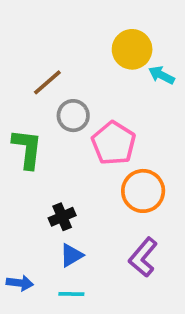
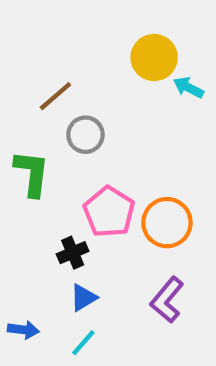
pink pentagon: (114, 143) -> (109, 212), moved
cyan line: (71, 294) -> (83, 343), turned -50

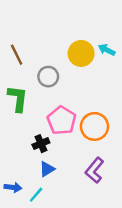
yellow circle: (154, 57) -> (81, 53), moved
brown line: (55, 96) -> (17, 55), moved, turned -75
cyan line: (83, 343) -> (36, 195), moved

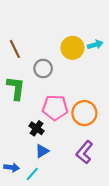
cyan arrow: (107, 50) -> (95, 45), turned 136
pink pentagon: (62, 120) -> (55, 108), turned -30
black cross: (41, 144) -> (37, 128), turned -32

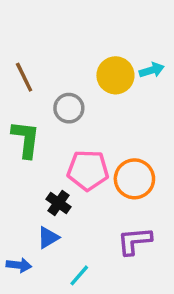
blue triangle: (42, 151) -> (48, 238), moved
purple L-shape: (84, 152) -> (134, 241), turned 45
cyan line: (32, 174) -> (79, 275), moved

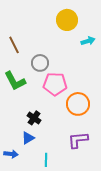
yellow circle: (115, 75) -> (67, 20), moved
green L-shape: (26, 139) -> (15, 81), turned 145
pink pentagon: (88, 170) -> (55, 84), moved
cyan line: (79, 275) -> (46, 160), turned -40

